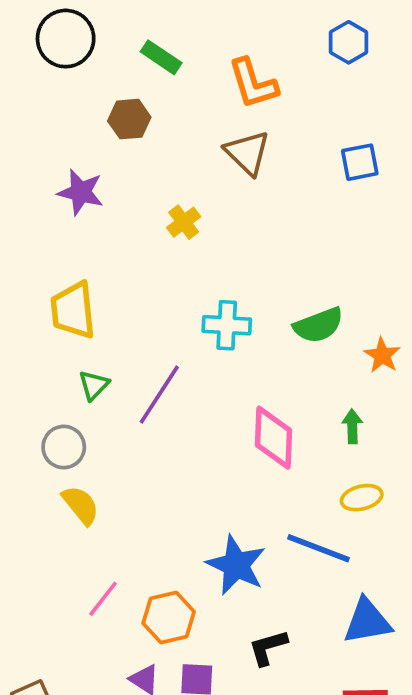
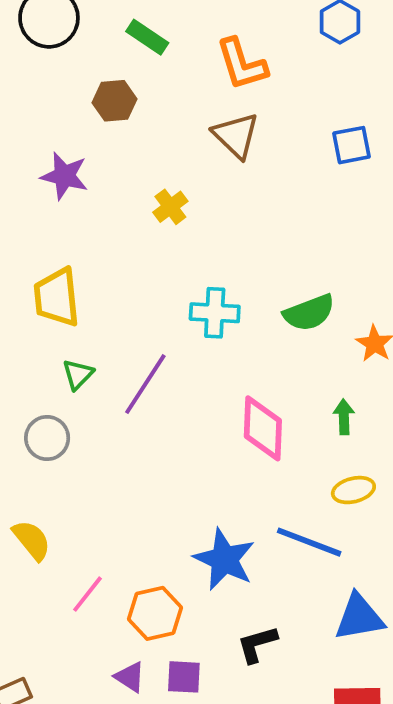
yellow semicircle: (81, 505) -> (32, 540), moved

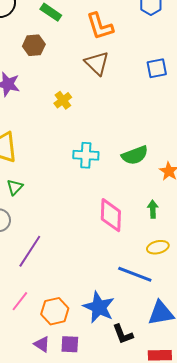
purple line: (145, 384) -> (30, 251), moved
blue star: (224, 559) -> (99, 307), moved
black L-shape: (257, 644) -> (123, 334), moved, turned -95

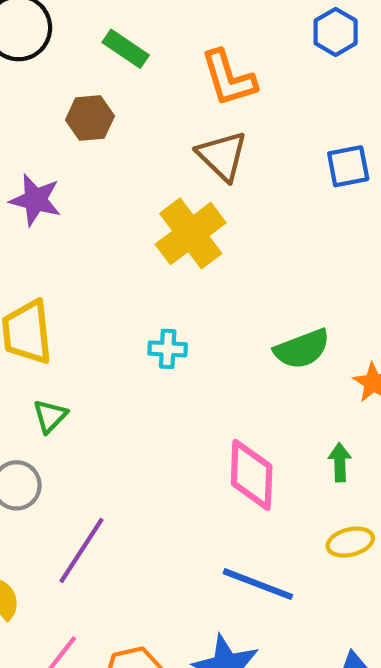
yellow cross: (63, 100) -> (191, 233), moved, size x1.8
cyan cross: (86, 155) -> (168, 349), moved, size x0.7
blue line: (135, 274) -> (258, 584), moved

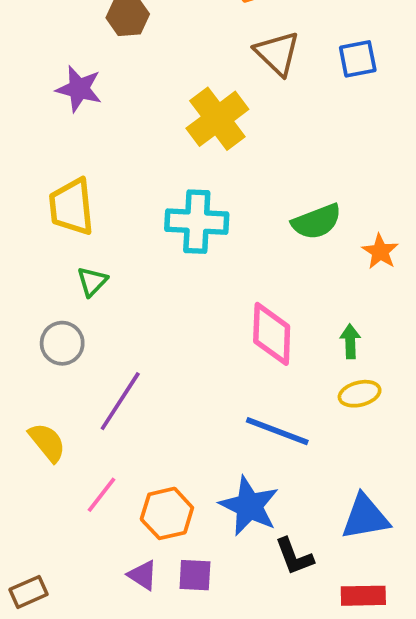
brown triangle: (222, 156) -> (277, 53), moved
cyan cross: (168, 349) -> (197, 222), size x1.8
green arrow: (340, 462) -> (350, 341), moved

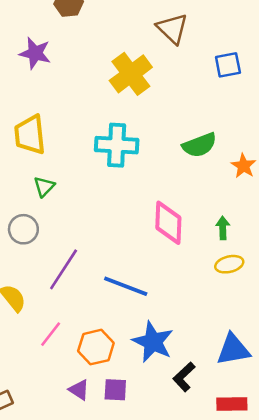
blue square: (358, 59) -> (228, 65), moved
blue line: (277, 431) -> (126, 286), moved
black L-shape: (294, 556) -> (184, 377), turned 68

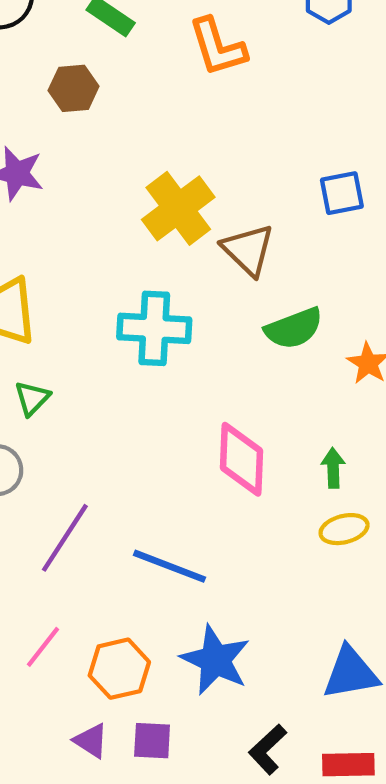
brown triangle: (172, 29) -> (248, 250), moved
black L-shape: (184, 377) -> (268, 749), moved

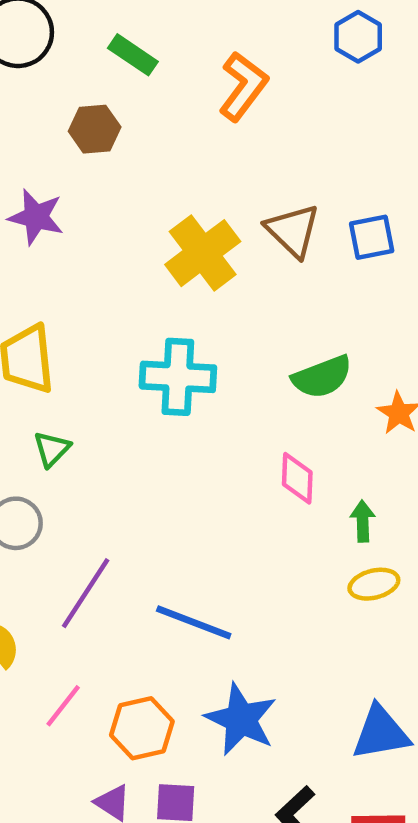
orange L-shape: (218, 47) -> (243, 86), turned -126
brown triangle: (248, 250) -> (293, 230), moved
pink diamond: (242, 459) -> (297, 478), moved, size x0.7

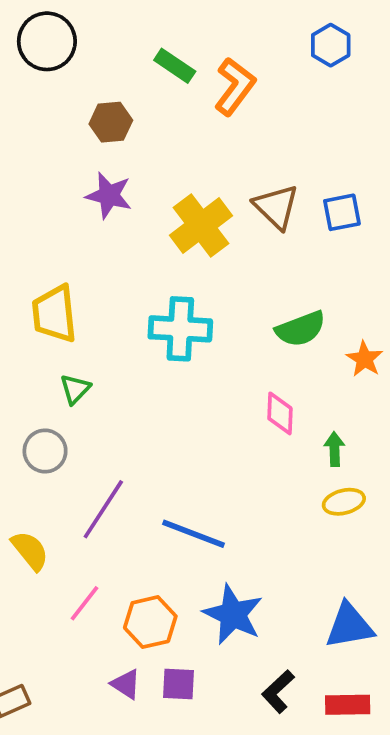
green rectangle: (133, 55) -> (175, 66), moved
purple star: (36, 217) -> (109, 195), moved

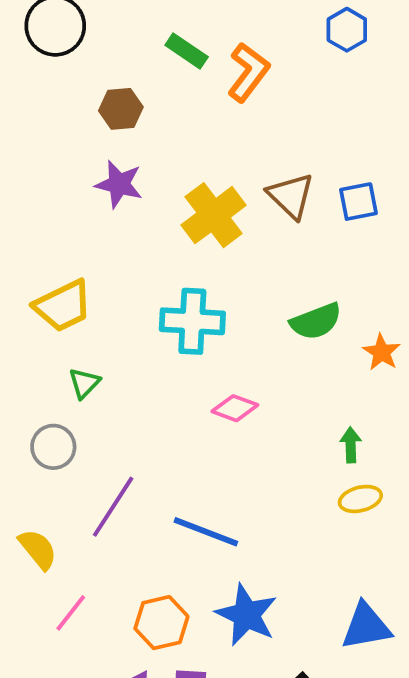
yellow trapezoid: (54, 314) -> (63, 306), turned -110
pink diamond: (280, 413) -> (235, 408), moved, turned -72
pink line: (85, 603) -> (71, 613), moved

